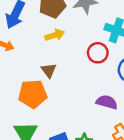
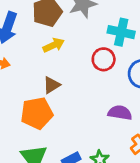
brown triangle: (49, 70) -> (52, 85), turned 42

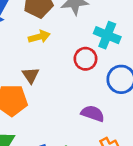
brown triangle: (52, 85) -> (31, 75), turned -42

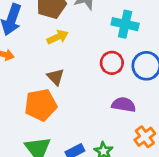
red circle: (85, 59) -> (112, 63), moved

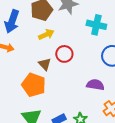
red circle: (112, 63) -> (64, 54), moved
orange pentagon: (41, 105) -> (34, 85), turned 30

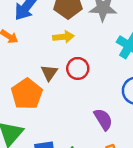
purple semicircle: (95, 85) -> (103, 119), turned 30

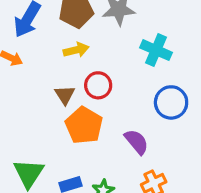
orange pentagon: (27, 94) -> (84, 125), moved

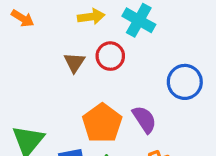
cyan cross: (156, 50) -> (139, 20), moved
orange pentagon: (84, 125) -> (102, 123), moved

